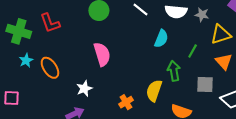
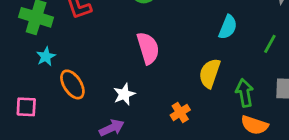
orange ellipse: (50, 68) -> (72, 84), moved
green arrow: (174, 71) -> (245, 93), moved
yellow semicircle: (154, 91) -> (210, 73), moved

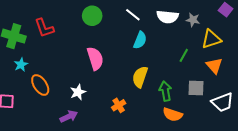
cyan semicircle: (228, 27) -> (140, 40), moved

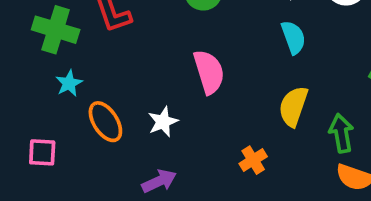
cyan semicircle: (140, 40) -> (293, 37), turned -42
white star: (78, 92) -> (163, 122), moved

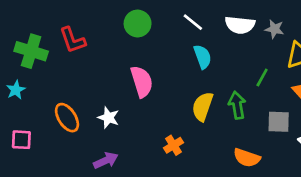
cyan star: (69, 83) -> (16, 90), moved
white star: (163, 122) -> (108, 118), turned -30
green arrow: (341, 133) -> (237, 105), moved

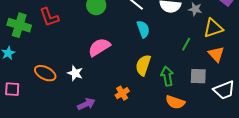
pink semicircle: (142, 82) -> (99, 47), turned -105
green arrow: (237, 105) -> (167, 76), moved
orange ellipse: (67, 118) -> (45, 73), turned -30
purple arrow: (106, 160) -> (86, 104), moved

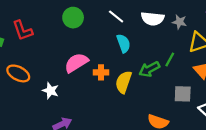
orange ellipse: (45, 73) -> (18, 73), moved
green arrow: (167, 76) -> (149, 69), moved, turned -108
orange cross: (122, 93) -> (101, 72), moved, turned 32

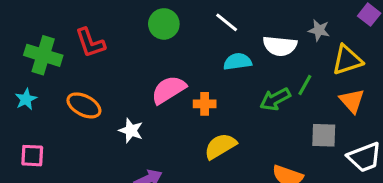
white semicircle: (153, 19) -> (280, 46), moved
cyan semicircle: (124, 43) -> (238, 62), turned -78
yellow semicircle: (124, 82) -> (220, 146), moved, turned 40

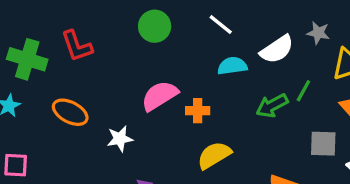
white semicircle: (280, 46) -> (277, 49), turned -40
white star: (131, 131) -> (120, 139), turned -30

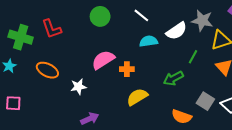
gray star: (318, 33) -> (202, 21), size x1.5
green arrow: (272, 106) -> (173, 78), moved
gray square: (323, 144) -> (205, 101), moved, turned 30

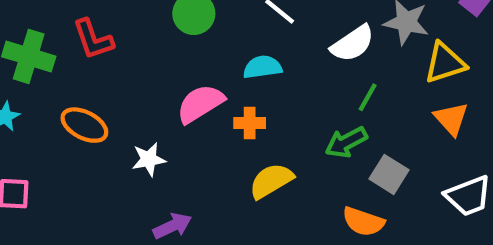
cyan semicircle: (149, 41) -> (262, 67), moved
green line: (193, 57) -> (368, 97), moved
gray square: (205, 101) -> (389, 174), moved

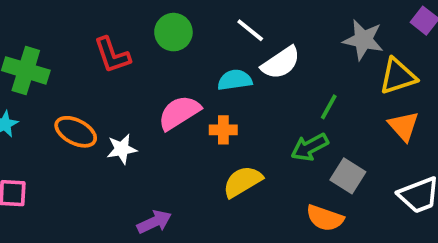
red L-shape: (93, 39) -> (112, 55), moved
white semicircle: (353, 44) -> (281, 63), moved
white star: (149, 159) -> (122, 149), moved

